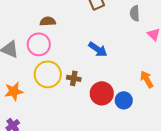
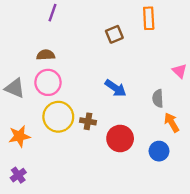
gray semicircle: (135, 13) -> (158, 98), moved
brown semicircle: (48, 21) -> (46, 55), moved
blue circle: (124, 100) -> (159, 151), moved

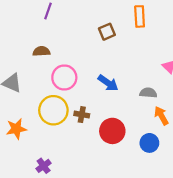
pink circle: (48, 82) -> (64, 78), moved
gray semicircle: (158, 98) -> (148, 93), turned 98
purple cross: (18, 175) -> (44, 166), moved

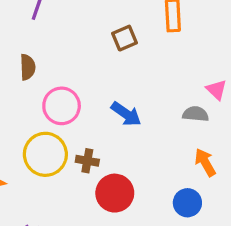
brown semicircle: (41, 51) -> (28, 67), turned 91
gray semicircle: (148, 93) -> (196, 114), moved
red circle: (112, 131) -> (115, 193), moved

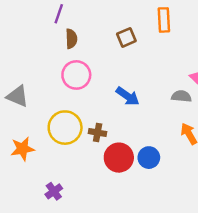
brown semicircle: (28, 67) -> (71, 39), moved
pink circle: (62, 106) -> (76, 75), moved
blue circle: (187, 203) -> (149, 158), moved

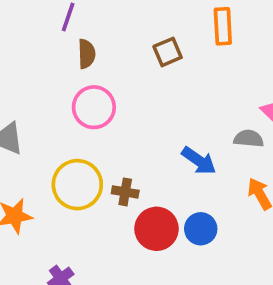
blue arrow: (128, 96) -> (199, 161), moved

